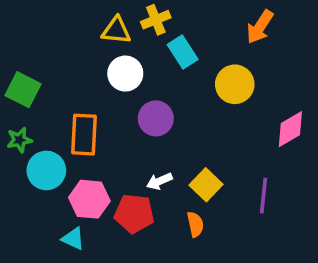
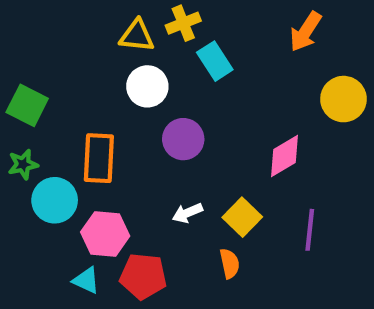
yellow circle: (235, 84) -> (343, 99), moved
pink diamond: (290, 129) -> (284, 156), moved
red pentagon: (134, 214) -> (143, 276), moved

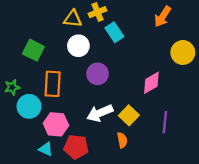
green square: (27, 105) -> (33, 50), moved
white arrow: (187, 213) -> (100, 113), size x1.6

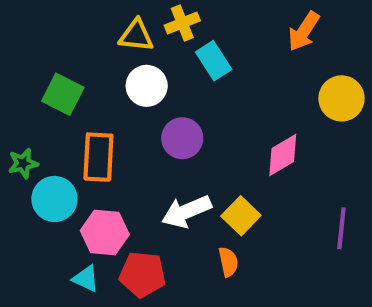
purple line: (165, 122) -> (341, 228), moved

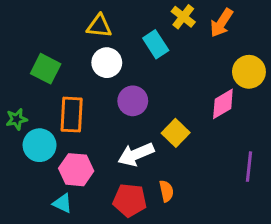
yellow cross: (182, 23) -> (183, 17), moved, turned -30
pink diamond: (283, 155) -> (223, 104), moved
yellow square: (241, 216) -> (176, 133), moved
red pentagon: (142, 274) -> (130, 200), moved

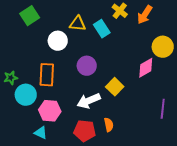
yellow triangle: (99, 26) -> (78, 24), moved
white circle: (107, 63) -> (58, 41), moved
green square: (46, 69) -> (30, 16), moved, turned 30

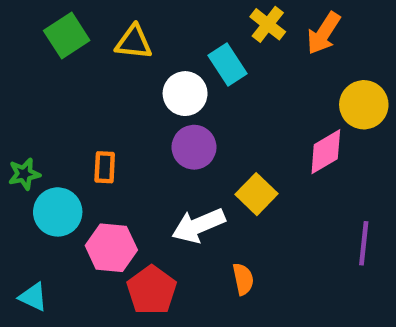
yellow triangle: (78, 24) -> (134, 42), moved
white circle: (58, 41) -> (185, 94), moved
orange rectangle: (47, 75) -> (105, 167), size x0.6
red pentagon: (85, 131) -> (152, 290), moved, turned 30
cyan triangle: (41, 133) -> (33, 297), moved

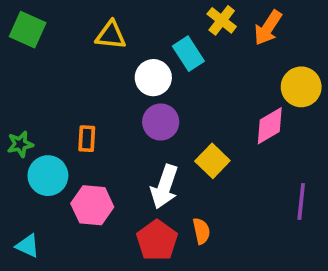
green square: (67, 35) -> (28, 30), moved, turned -33
white arrow: (198, 225) -> (164, 187), turned -48
red pentagon: (152, 290) -> (157, 240), moved

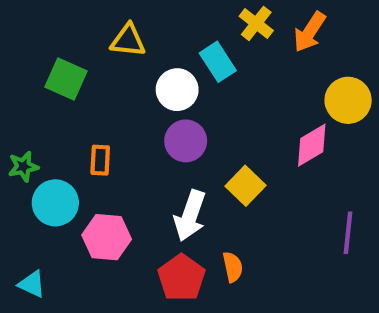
green square: (28, 30) -> (66, 79), moved

